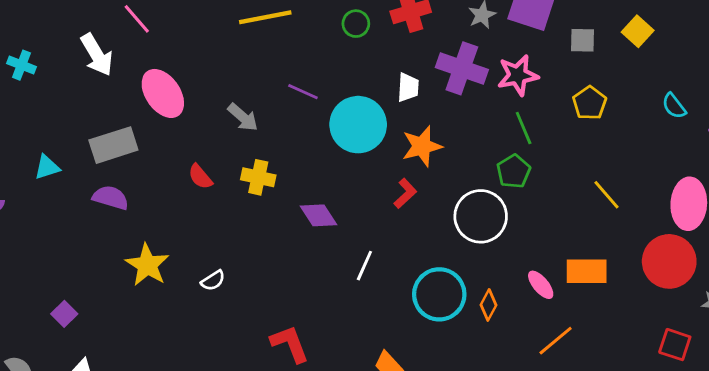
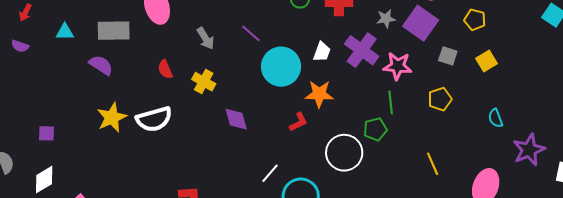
white line: (364, 266) -> (270, 173), moved
white semicircle: (213, 280) -> (154, 119), moved, size x2.0
purple square: (64, 314) -> (46, 133), turned 30

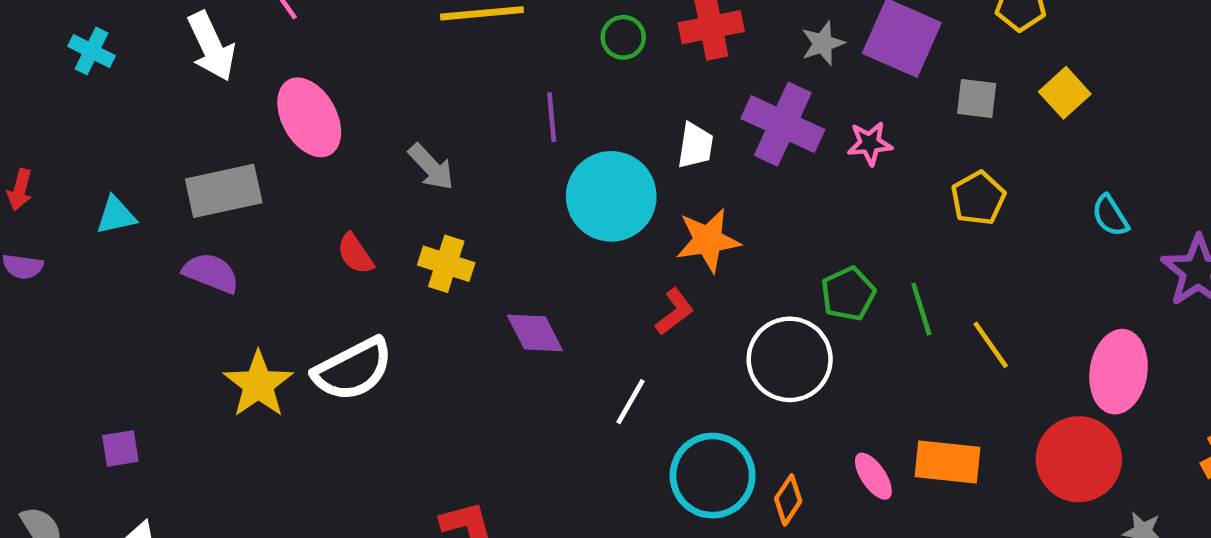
purple line: (251, 33) -> (552, 117), moved, turned 55
pink star: (398, 66) -> (870, 143), size x0.7
green line: (391, 102) -> (921, 309), moved
white line: (270, 173) -> (630, 402), moved

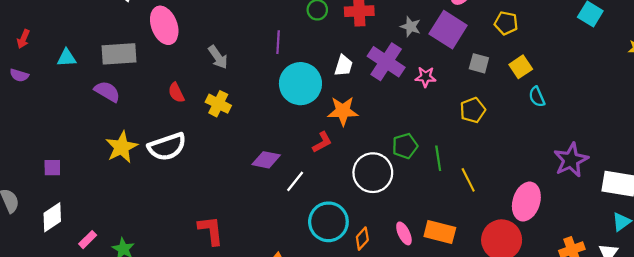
gray star: (823, 43) -> (411, 27), turned 30
cyan semicircle: (1110, 216) -> (537, 97), moved
purple diamond: (535, 333) -> (266, 160), moved, turned -60

